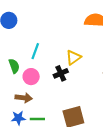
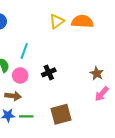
yellow triangle: (73, 57) -> (57, 21), moved

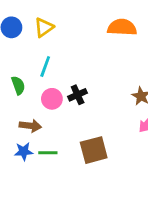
yellow triangle: (57, 21) -> (44, 27), moved
pink circle: (20, 75) -> (52, 99), moved

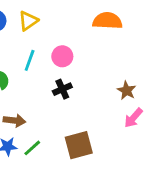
pink circle: (52, 99) -> (62, 56), moved
green line: (48, 153) -> (32, 148), turned -42

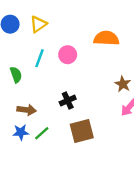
orange semicircle: (107, 21) -> (106, 38), moved
black cross: (62, 89) -> (68, 100), moved

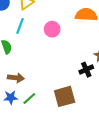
cyan line: (39, 58) -> (20, 26), moved
black cross: (68, 100) -> (86, 70), moved

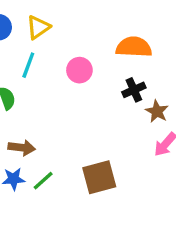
black cross: (86, 70) -> (134, 90), moved

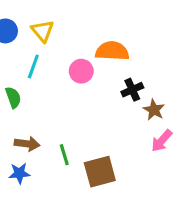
yellow triangle: (38, 27) -> (43, 31), turned -35
orange semicircle: (134, 47) -> (112, 51), moved
green line: (43, 181) -> (64, 155), moved, turned -65

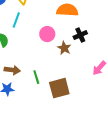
pink circle: (81, 71) -> (47, 34), moved
brown star: (154, 110) -> (64, 48), moved

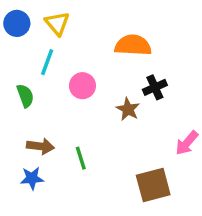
pink circle: (47, 34) -> (82, 86), moved
brown square: (59, 88) -> (153, 185), moved

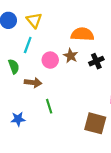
brown star: (128, 109) -> (71, 56), moved
brown arrow: (40, 146) -> (33, 83), moved
brown square: (153, 185) -> (95, 123), turned 30

